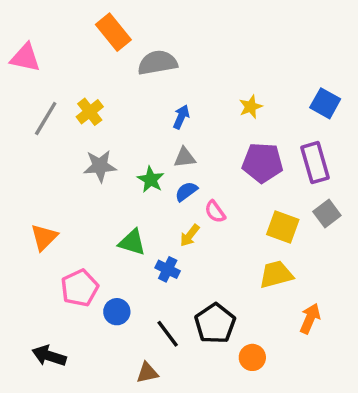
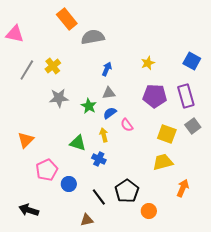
yellow arrow: (190, 235) -> (104, 135), moved, turned 128

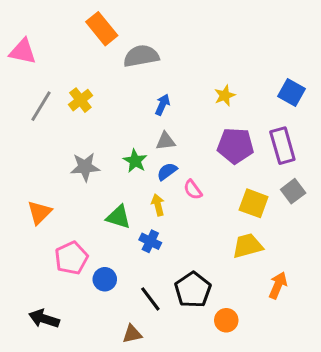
gray star: (59, 98) -> (85, 167), moved

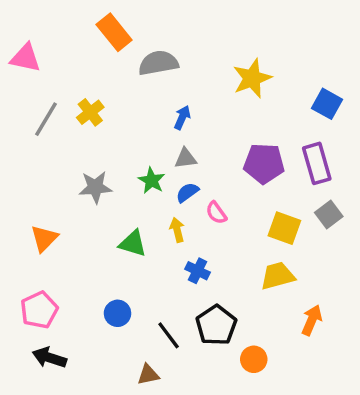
yellow star: (225, 96) -> (252, 78), moved, size x1.6
blue cross: (150, 241) -> (198, 271), moved
pink pentagon: (71, 258) -> (39, 310), moved

